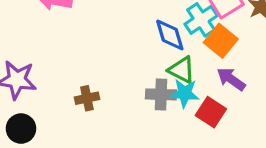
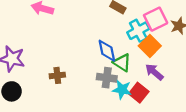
blue diamond: (170, 35) -> (107, 51), moved
cyan star: (185, 93) -> (122, 90), moved

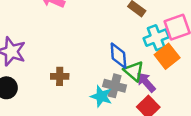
purple arrow: (154, 72) -> (146, 82), moved
cyan star: (122, 90) -> (101, 96), moved

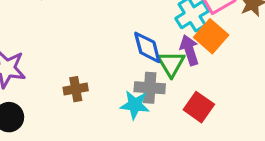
green triangle: (134, 71) -> (171, 64), turned 30
purple arrow: (146, 82) -> (189, 50), moved, turned 35

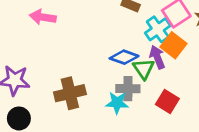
blue diamond: (147, 47) -> (124, 57), turned -52
brown cross: (76, 89) -> (70, 93), size x1.6

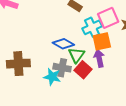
orange square: (174, 45) -> (102, 41), turned 30
purple arrow: (157, 57) -> (99, 58), moved
red square: (167, 101) -> (83, 70), moved

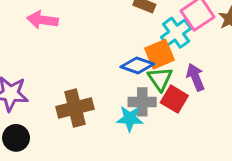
orange square: (102, 41) -> (160, 54), moved

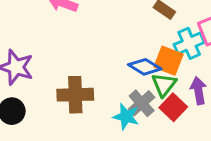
orange square: (160, 54) -> (168, 61), turned 32
gray cross: (142, 102) -> (142, 103), turned 36

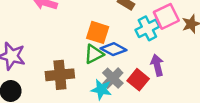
orange square: (168, 61) -> (98, 32), moved
green triangle: (164, 85) -> (94, 54), moved, turned 30

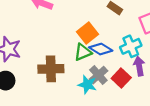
cyan cross: (147, 28) -> (131, 46), moved
orange square: (98, 32) -> (87, 33), turned 30

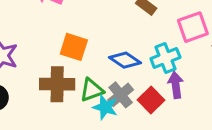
orange square: (87, 33) -> (74, 47), moved, turned -36
green triangle: (83, 52) -> (92, 90), moved

